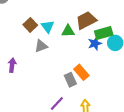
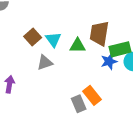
brown trapezoid: (86, 20) -> (99, 33), turned -55

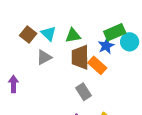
brown trapezoid: (99, 33) -> (80, 57), moved
orange rectangle: (92, 95) -> (97, 65), moved

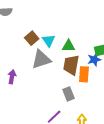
gray triangle: (44, 57) -> (41, 59), size x1.5
orange rectangle: (97, 65) -> (84, 74), turned 42

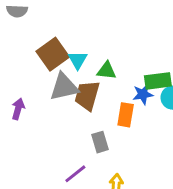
brown square: (32, 38) -> (53, 54), size x1.5
brown trapezoid: (71, 65) -> (87, 96), moved

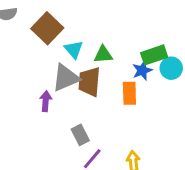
brown square: (53, 54) -> (47, 28), moved
purple arrow: (18, 109) -> (46, 101), moved
gray rectangle: (100, 142) -> (80, 135), moved

